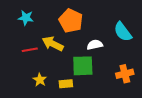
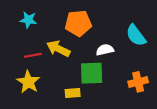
orange pentagon: (71, 21) -> (78, 23), turned -30
yellow star: (40, 80) -> (28, 82), moved, size x1.5

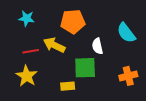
white semicircle: (105, 50) -> (97, 46), turned -91

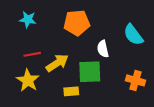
yellow arrow: (54, 45) -> (57, 63), moved, turned 120
orange cross: (128, 76) -> (135, 80), turned 30

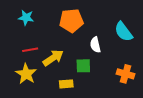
green square: (90, 72) -> (83, 66), size x0.7

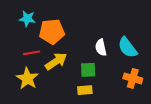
orange pentagon: (71, 21) -> (52, 31), moved
cyan semicircle: (124, 32) -> (128, 47), moved
yellow rectangle: (66, 84) -> (85, 90), moved

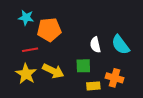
yellow arrow: (56, 61) -> (53, 71), moved, turned 60
orange cross: (133, 78) -> (114, 78), moved
yellow rectangle: (85, 90) -> (93, 86), moved

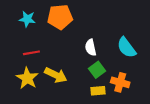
orange pentagon: (49, 30) -> (60, 17), moved
white semicircle: (95, 45) -> (91, 48), moved
green square: (83, 66) -> (97, 70), moved, turned -35

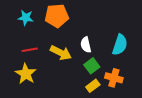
cyan semicircle: (127, 48) -> (120, 45), turned -125
yellow arrow: (56, 75) -> (61, 53), moved
yellow rectangle: (98, 91) -> (93, 86), turned -32

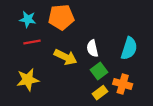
red line: (30, 50) -> (32, 42), moved
yellow star: (26, 74) -> (28, 80), turned 30

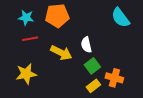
cyan semicircle: (129, 48) -> (120, 18), moved, turned 125

